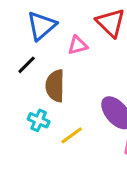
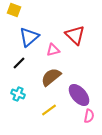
brown semicircle: (55, 86) -> (51, 77), moved, turned 50
cyan cross: (39, 120) -> (18, 94), moved

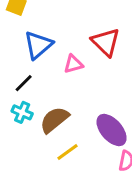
brown semicircle: (51, 77) -> (54, 120), moved
cyan cross: (18, 94) -> (22, 112), moved

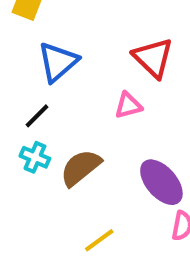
pink triangle: (73, 64) -> (128, 105), moved
yellow line: (68, 152) -> (99, 240), moved

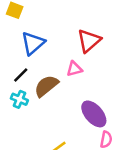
red triangle: (153, 58) -> (89, 41), turned 35
brown semicircle: (81, 168) -> (46, 86), moved

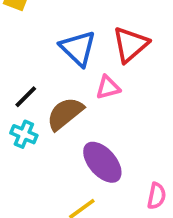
blue triangle: (33, 43) -> (78, 48), moved, turned -35
purple ellipse: (94, 114) -> (102, 162), moved

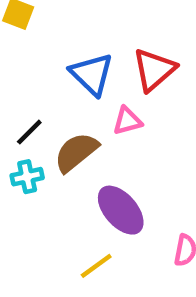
cyan cross: (24, 134) -> (27, 177), turned -35

